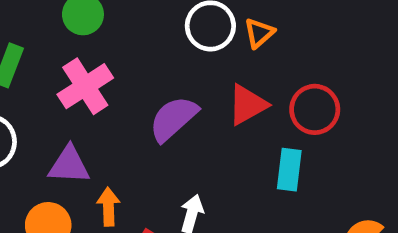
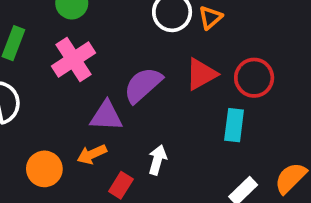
purple triangle: (69, 165) -> (106, 116), moved
orange arrow: (108, 207) -> (92, 154), turned -112

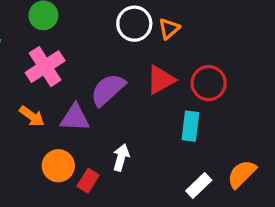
orange arrow: (92, 154) -> (32, 116), moved, turned -120
orange circle: (44, 169) -> (58, 166), moved

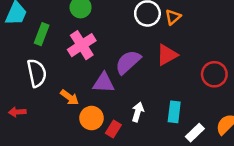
red circle: (209, 83) -> (214, 74), moved
orange arrow: (32, 116) -> (70, 97), moved
cyan rectangle: (190, 126) -> (174, 112), moved

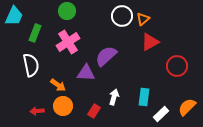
red triangle: (167, 55) -> (150, 42), moved
red arrow: (17, 112) -> (37, 111), moved
orange circle: (91, 118) -> (63, 106), moved

